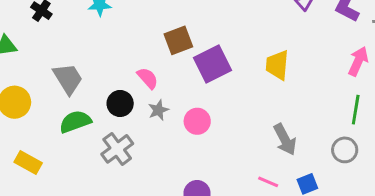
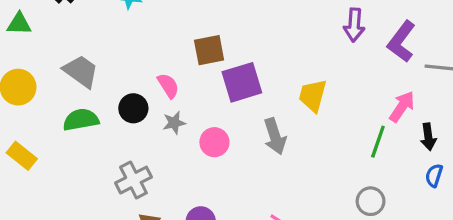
gray trapezoid: (68, 79) -> (81, 71), turned -32
green line: (356, 110) -> (378, 142), moved
gray arrow: (285, 139) -> (275, 136), moved
gray cross: (117, 149) -> (133, 180), moved

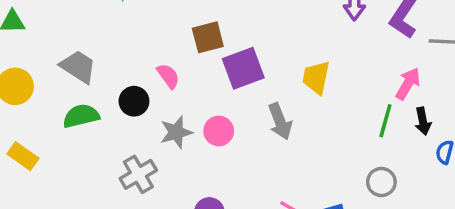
gray star: (174, 123) -> (176, 132), moved, size x1.4
black arrow: (428, 137) -> (423, 121), moved

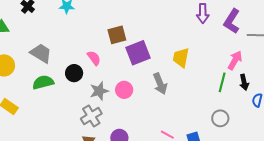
gray cross: (138, 174) -> (91, 116), moved

